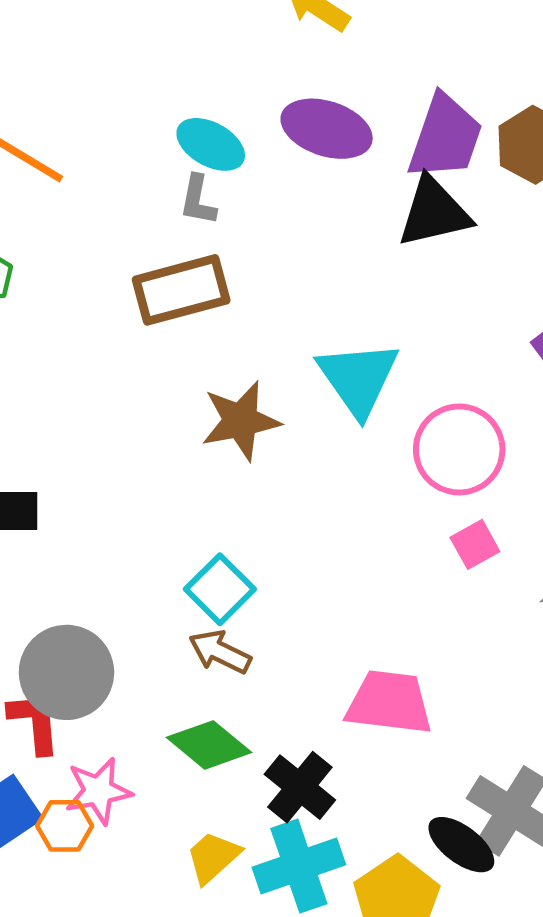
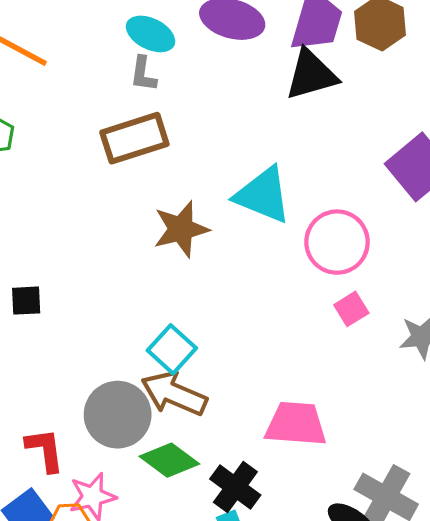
cyan triangle: (358, 378) -> (263, 195), turned -30
brown arrow: (220, 652) -> (174, 394), size x1.5
gray circle: (66, 672) -> (118, 415), moved

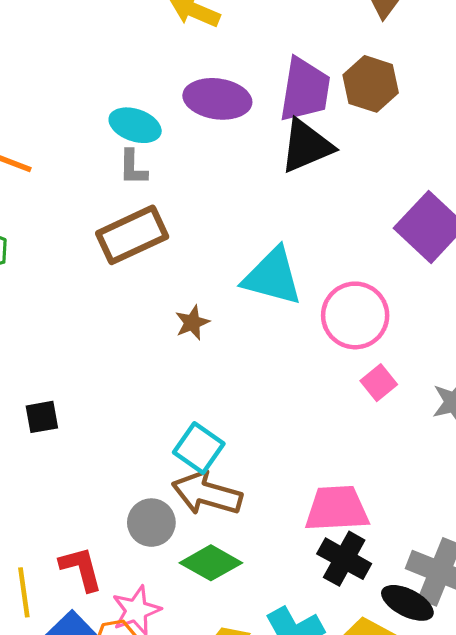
brown star: (181, 229) -> (192, 323), size x0.6
gray circle: (118, 415) -> (151, 523), size x0.7
black cross: (235, 487) -> (344, 559), moved

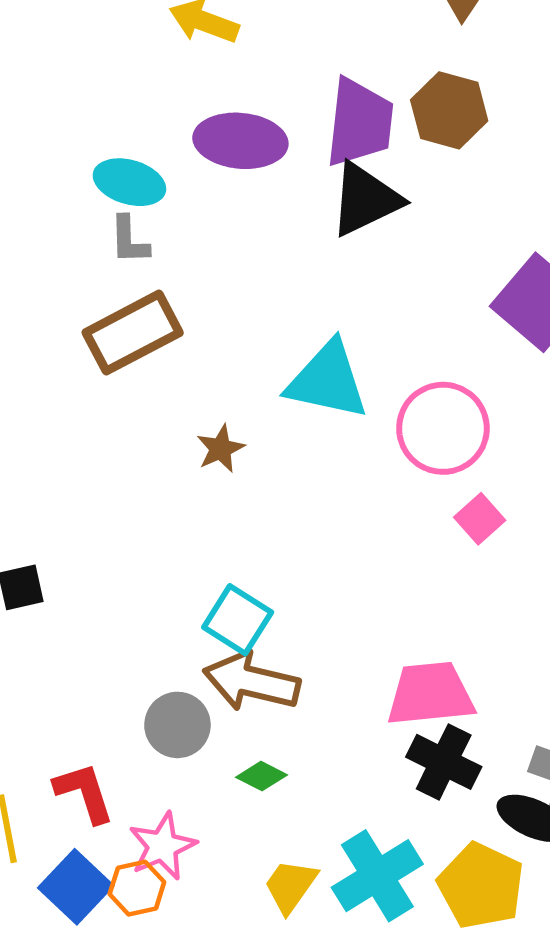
green diamond: (211, 563) -> (261, 776), size x0.6

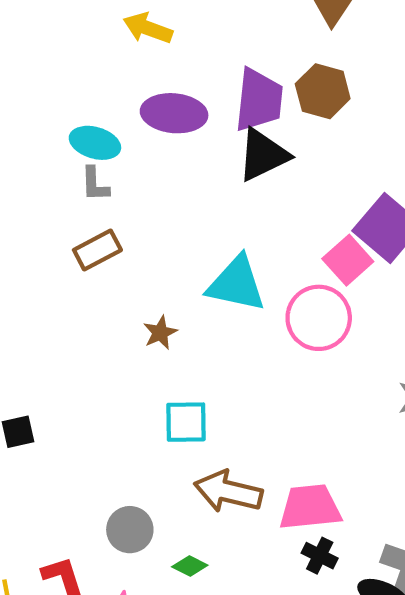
brown rectangle: (133, 333) -> (97, 250), size x0.7
pink square: (480, 519) -> (348, 260), moved, size x1.4
cyan square: (238, 620) -> (186, 422), moved, turned -33
brown arrow: (252, 682) -> (228, 492), moved
black cross: (444, 762) -> (320, 556), size x0.7

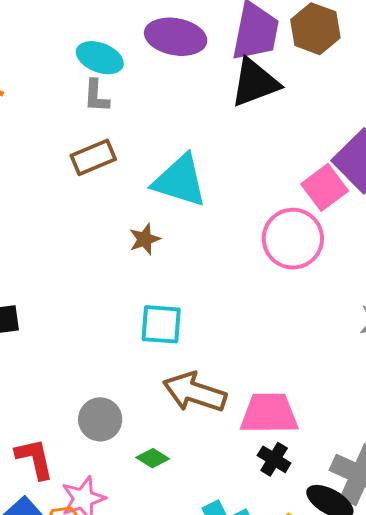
cyan triangle: (236, 284) -> (180, 181), moved

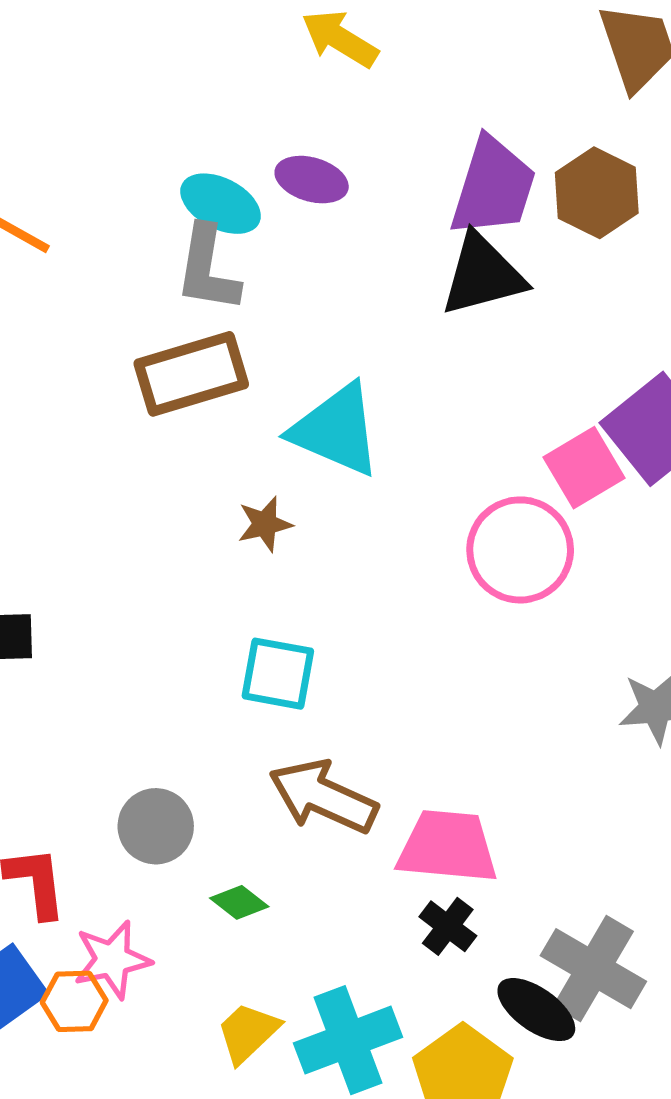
purple ellipse: (176, 37) -> (312, 180), moved, size x0.7
gray L-shape: (96, 96) -> (208, 269), size x1.5
brown rectangle: (93, 157) -> (191, 374), size x1.4

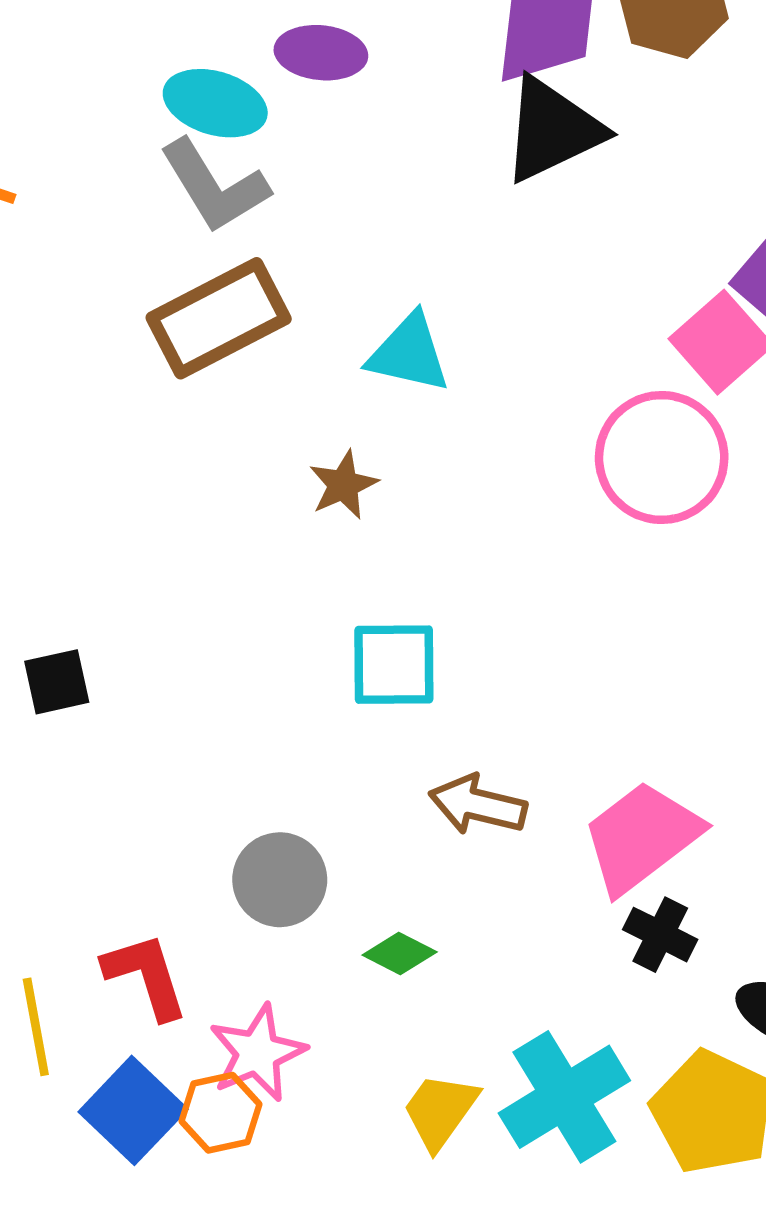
gray L-shape: (208, 269) -> (214, 186), turned -30
cyan triangle: (336, 430) -> (409, 353), size x0.7
brown arrow: (323, 797) -> (478, 805), size x0.7
pink trapezoid: (448, 847) -> (641, 837), turned -32

